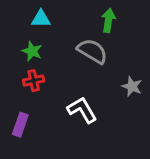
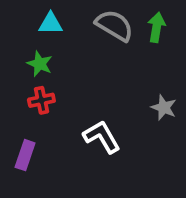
green arrow: (108, 20) -> (156, 27), moved
gray semicircle: (92, 51) -> (114, 25), moved

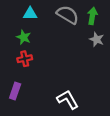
gray star: (164, 108) -> (97, 39), moved
white L-shape: (102, 137) -> (68, 100), moved

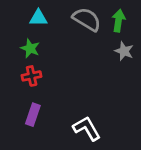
purple rectangle: (15, 91) -> (33, 115), moved

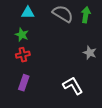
gray star: (124, 51) -> (90, 53), moved
white L-shape: (87, 128) -> (73, 86), moved

